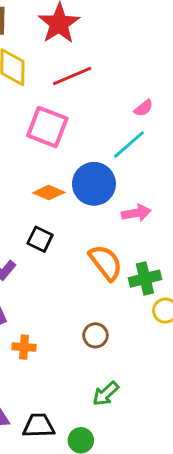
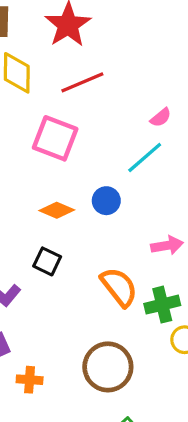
blue circle: (94, 184) -> (106, 201), size x0.6
pink arrow: (136, 213) -> (167, 245), moved
brown circle: (95, 335) -> (108, 367), size x1.8

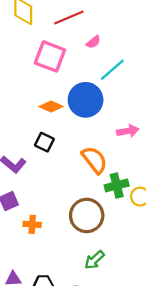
pink semicircle: (161, 118) -> (93, 42), moved
blue circle: (106, 201) -> (86, 100), size x1.8
green cross: (162, 305) -> (117, 185), moved

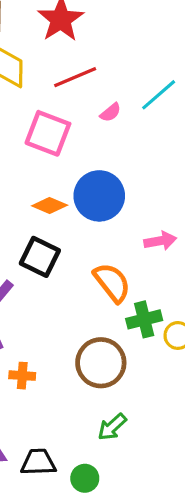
cyan line: (112, 70) -> (159, 95), moved
black square: (44, 142) -> (40, 257), size x1.4

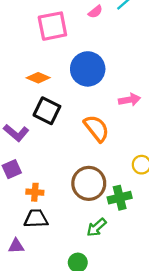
pink square: (48, 133) -> (52, 26), turned -32
orange diamond: (50, 206) -> (38, 78), moved
green cross: (144, 319) -> (120, 198), moved
black trapezoid: (38, 462) -> (36, 219), moved

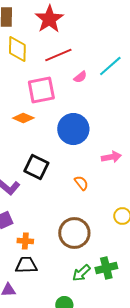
orange diamond: (38, 78) -> (23, 118), moved
orange semicircle: (96, 128) -> (81, 183), size x0.6
green cross: (120, 198) -> (106, 268), moved

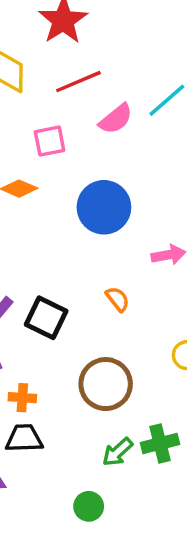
pink semicircle: (80, 77) -> (116, 119), size x1.5
pink square: (41, 90) -> (50, 141), size x0.7
black square: (36, 167) -> (46, 318), moved

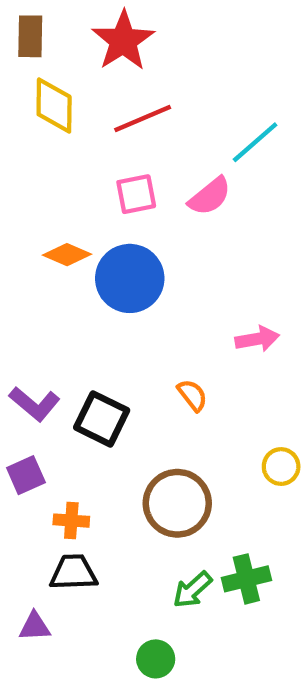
pink semicircle: (116, 119) -> (210, 196), moved
pink square: (50, 141) -> (136, 194), moved
blue circle: (104, 207) -> (130, 278), moved

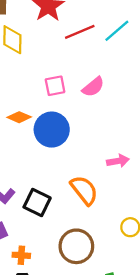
red line: (143, 118) -> (80, 32), moved
cyan line: (255, 142) -> (117, 31), moved
orange semicircle: (192, 395) -> (84, 190), size x1.8

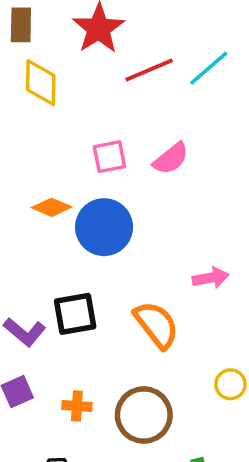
black square: (37, 203) -> (75, 314), moved, turned -36
orange cross: (21, 255) -> (77, 406), moved

